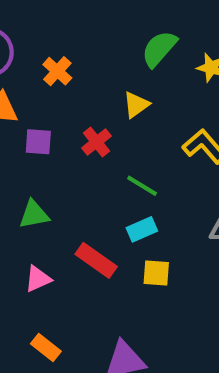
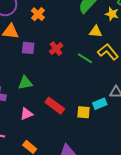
yellow triangle: (136, 105) -> (96, 32), moved, turned 40
green line: (142, 186) -> (85, 58), moved
cyan rectangle: (142, 229) -> (100, 104), moved

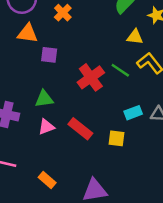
red cross: (56, 49) -> (91, 77), moved, size x1.5
cyan rectangle: (100, 104) -> (133, 113), moved
pink triangle: (27, 114) -> (46, 127), moved

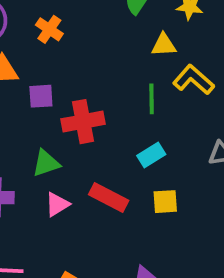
green line: (120, 70) -> (152, 99), turned 66
red cross: (91, 77) -> (83, 122), moved, turned 36
cyan rectangle: (133, 113) -> (151, 155), moved

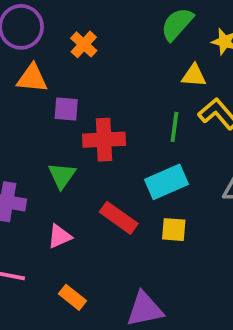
cyan rectangle: (151, 155) -> (166, 182), size x1.5
green triangle: (46, 163) -> (62, 176), turned -44
pink triangle: (57, 204) -> (60, 236), moved

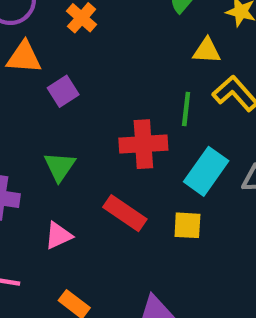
purple square: (66, 109) -> (63, 91), turned -36
red cross: (104, 140) -> (143, 144), moved
cyan rectangle: (166, 182) -> (206, 171), moved, turned -30

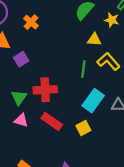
red cross: (143, 144) -> (45, 90), moved
yellow square: (187, 225) -> (83, 128), turned -32
pink triangle: (58, 236) -> (21, 120), moved, turned 40

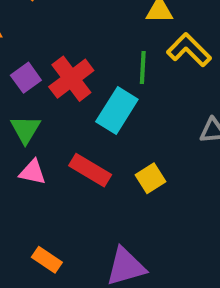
purple square: (21, 59) -> (26, 78), moved
red cross: (45, 90) -> (71, 79), moved, turned -30
cyan rectangle: (93, 101) -> (117, 111), moved

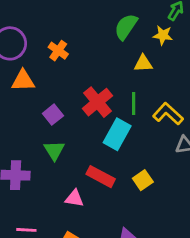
yellow L-shape: (189, 50) -> (168, 114), moved
red cross: (71, 79) -> (97, 102), moved
pink triangle: (33, 172) -> (74, 198), moved

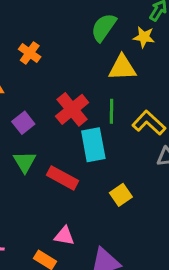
yellow triangle: (143, 64) -> (122, 68), size x1.4
cyan rectangle: (117, 134) -> (93, 145), turned -40
red rectangle: (101, 177) -> (62, 178), moved
pink triangle: (74, 198) -> (64, 236), moved

